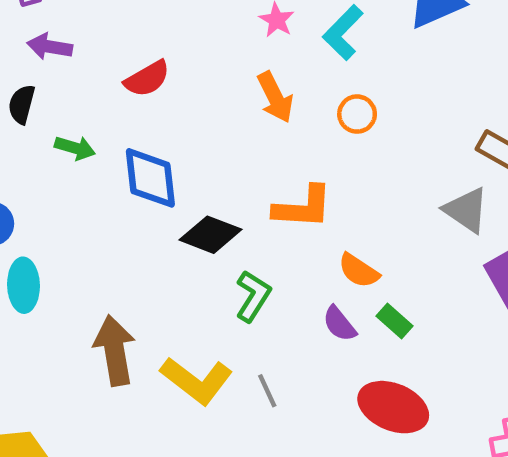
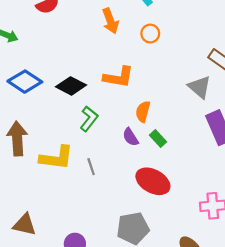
blue diamond: (150, 178) -> (25, 82), moved, turned -56
orange semicircle: (359, 271) -> (143, 112), turned 65
yellow L-shape: (197, 380) -> (56, 158), turned -36

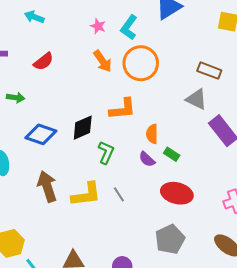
orange circle: (150, 34) -> (141, 63), size x2.0
black diamond: (71, 86) -> (83, 128), turned -36

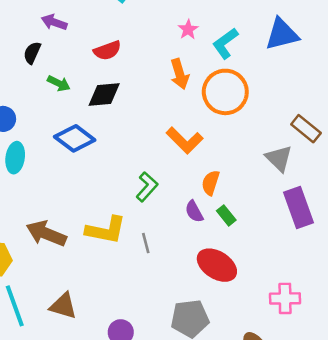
orange L-shape: (123, 109) -> (185, 140), turned 32
black diamond: (83, 128) -> (104, 95), moved
brown arrow: (47, 186) -> (46, 234), moved, turned -68

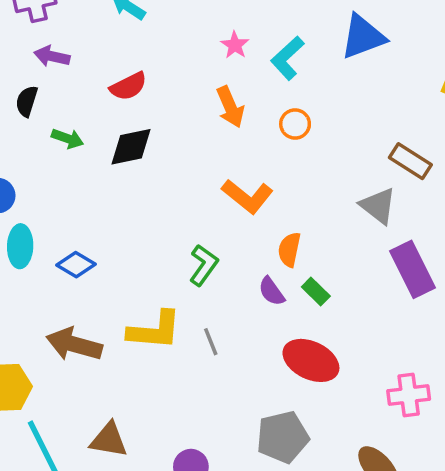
orange circle: (225, 92) -> (295, 124), size x0.5
blue diamond: (75, 138) -> (76, 265), moved, size x0.7

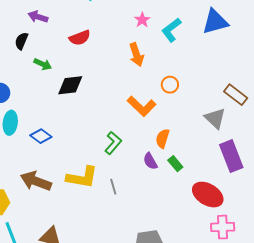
orange circle: (295, 124) -> (170, 85), moved
black diamond: (131, 147) -> (70, 85), moved
red ellipse: (311, 360) -> (208, 195), moved

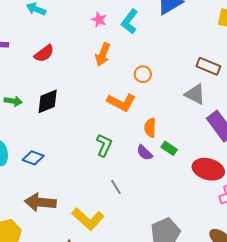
orange arrow: (136, 55) -> (103, 54), turned 55
green arrow: (43, 64) -> (13, 101), moved
yellow L-shape: (82, 177) -> (88, 219), moved, turned 48

